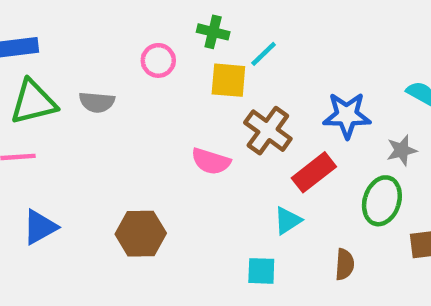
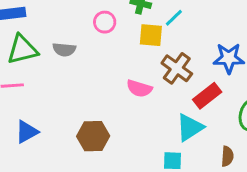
cyan triangle: (288, 221) -> (190, 127), size x1.5

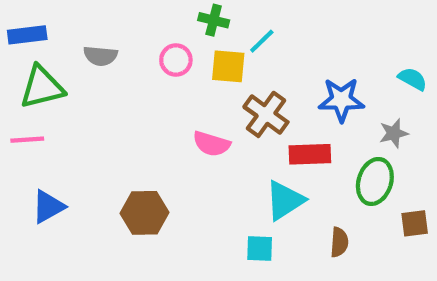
pink circle: (105, 22) -> (176, 60), moved
gray semicircle: (64, 50) -> (101, 56), moved
red rectangle: (207, 96) -> (310, 154), turned 36

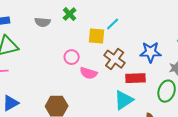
green cross: (214, 20) -> (70, 14), moved, turned 32
gray semicircle: (101, 56) -> (43, 22), moved
pink circle: (176, 60) -> (72, 57), moved

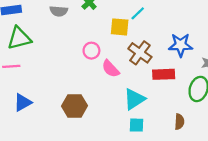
pink semicircle: (89, 73) -> (111, 69), turned 30
cyan triangle: (124, 100) -> (134, 99), moved

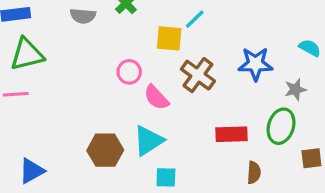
red rectangle: (164, 74) -> (231, 134), moved
cyan triangle: (134, 99) -> (148, 141), moved
blue triangle: (23, 103) -> (32, 171), moved
cyan square: (137, 125) -> (166, 177), moved

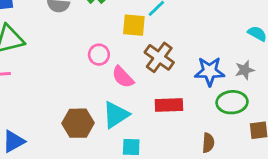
blue star: (255, 64) -> (210, 71), moved
green ellipse: (281, 126) -> (232, 102), turned 68
red rectangle: (231, 134) -> (169, 105), moved

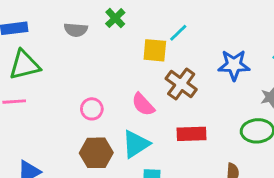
pink circle: (99, 55) -> (92, 109), moved
blue star: (210, 71) -> (234, 65), moved

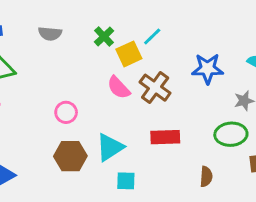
green cross: (115, 18) -> (104, 36), moved
yellow square: (155, 50) -> (129, 54), turned -30
pink semicircle: (143, 105) -> (119, 88), moved

